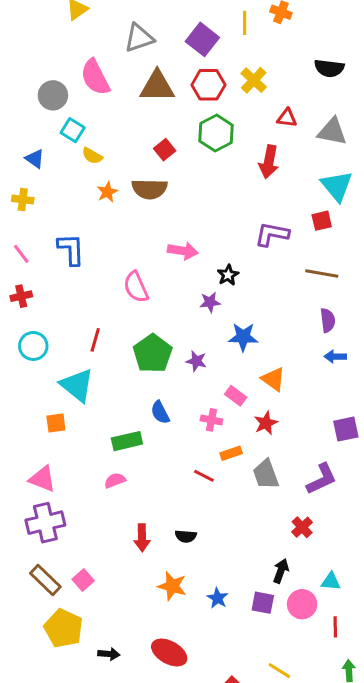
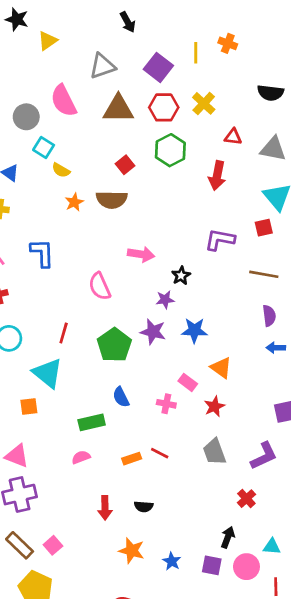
purple star: (196, 361) -> (153, 332), moved, size x1.4
orange rectangle: (231, 453) -> (132, 459), moved

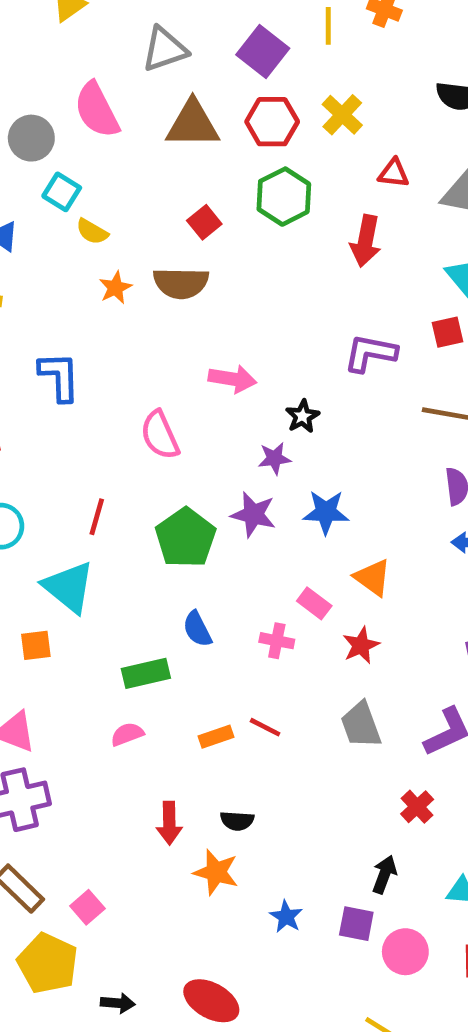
pink square: (53, 545) -> (87, 907), moved
orange star: (132, 551) -> (216, 872), moved
pink circle: (246, 567) -> (405, 952), moved

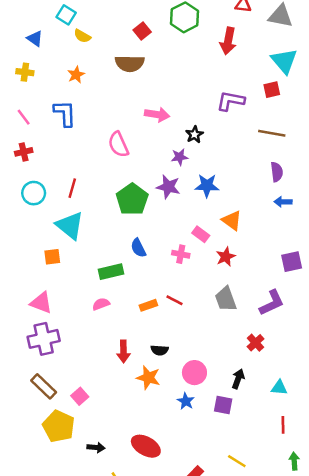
orange star: (115, 288) -> (76, 75), moved
red line: (97, 517) -> (72, 188), moved
pink circle: (405, 952) -> (194, 373), moved

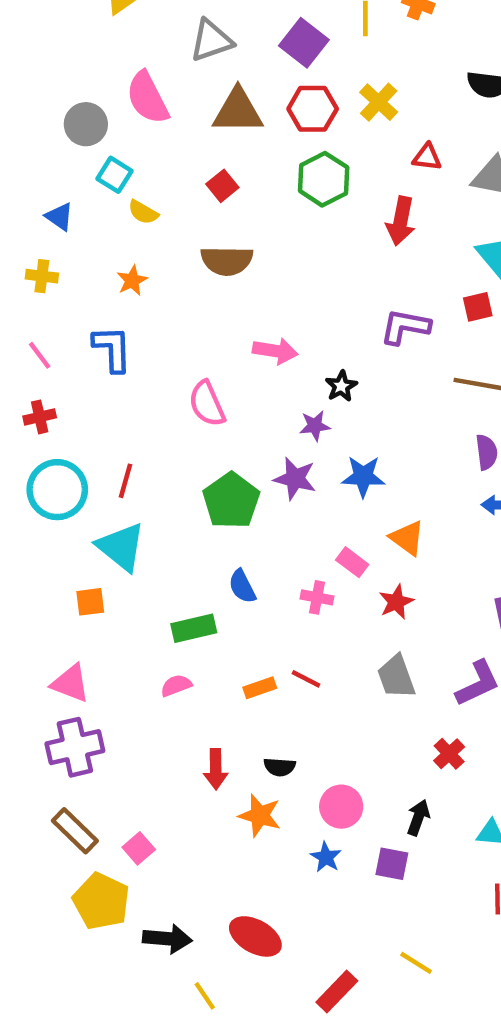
red square: (142, 31) -> (222, 186), moved
cyan circle: (34, 193) -> (57, 490), size x1.4
black arrow: (96, 447) -> (167, 939), size x1.5

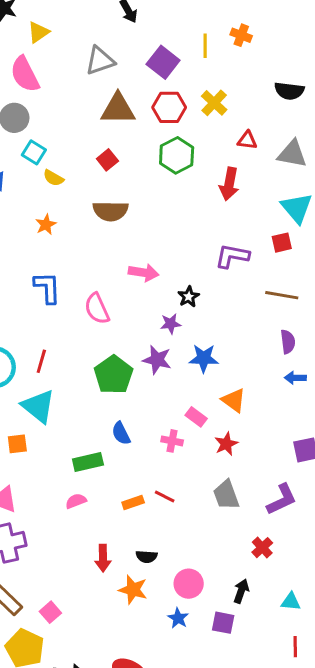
pink semicircle: (148, 98) -> (25, 74), moved
blue L-shape: (112, 349) -> (47, 288), moved

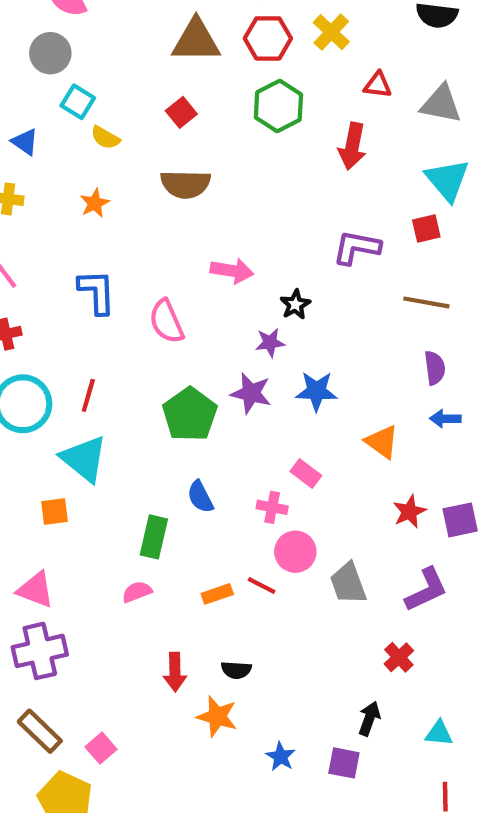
orange triangle: (234, 400) -> (382, 442), moved
red star: (226, 444) -> (409, 512), moved
green rectangle: (88, 462) -> (154, 537), turned -64
pink circle: (189, 584) -> (295, 552), moved

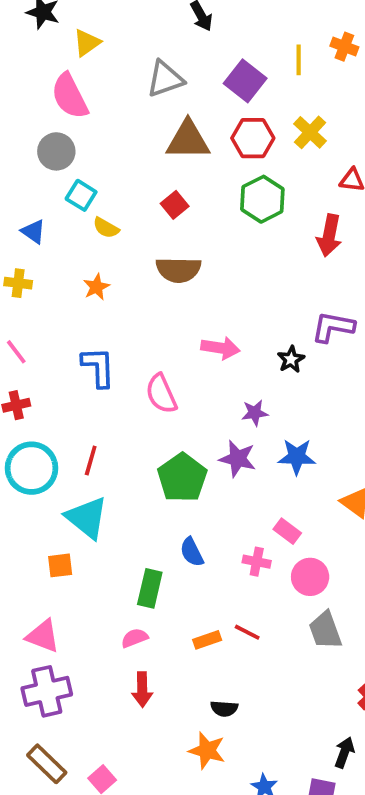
black star: (295, 305) -> (291, 359), moved
pink circle: (295, 552) -> (310, 577), moved
red arrow: (175, 672) -> (142, 689), moved

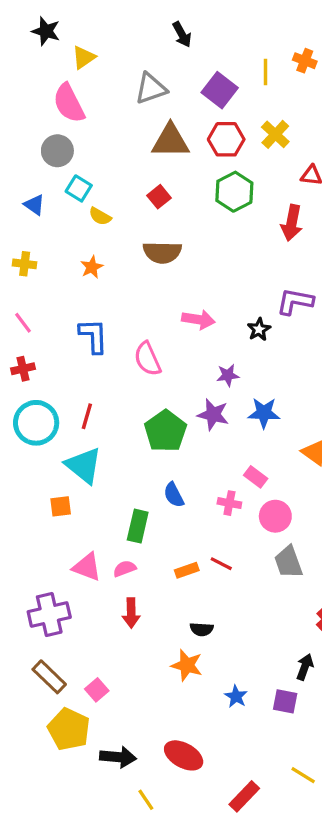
blue triangle: (33, 232) -> (34, 205), moved
pink triangle: (43, 636) -> (87, 567), moved

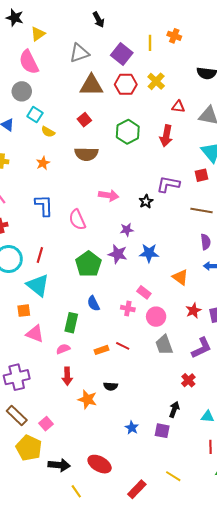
green hexagon: (234, 192) -> (128, 132), moved
pink triangle: (87, 567) -> (35, 334), moved
orange star: (187, 665) -> (87, 399), moved

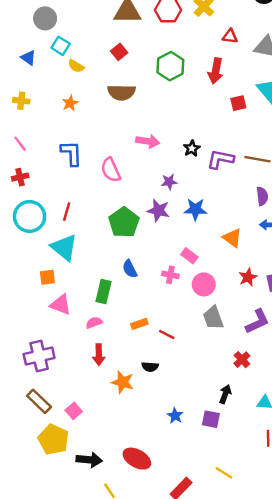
red square: (202, 175) -> (238, 103), moved
purple L-shape: (168, 184) -> (220, 159), moved
red line: (123, 346) -> (167, 335), moved

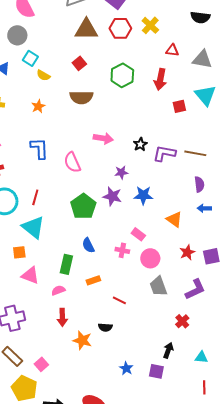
orange rectangle: (139, 324) -> (93, 280), moved

